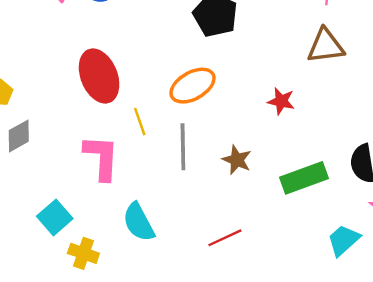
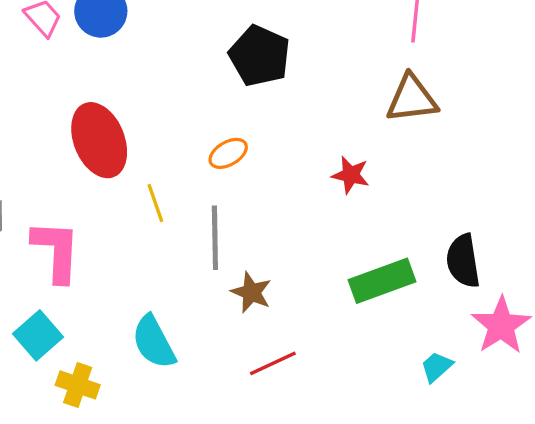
orange ellipse: (193, 86) -> (228, 153), size x0.6
pink L-shape: (101, 157) -> (56, 251), moved
brown star: (237, 160) -> (251, 292), moved
cyan trapezoid: (344, 240) -> (437, 367), size x0.7

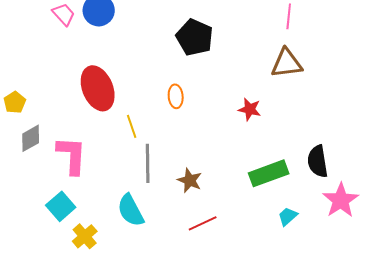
orange ellipse: (228, 153) -> (176, 96), turned -65
gray line: (215, 238) -> (148, 163), moved
cyan trapezoid: (437, 367) -> (288, 216), moved
yellow cross: (78, 385) -> (85, 236), turned 30

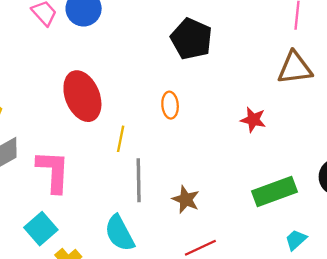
yellow line: (132, 126) -> (121, 139), turned 30

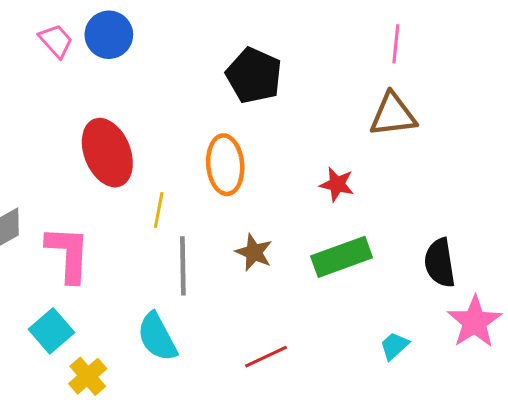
orange ellipse: (170, 105) -> (225, 165), size x1.6
green rectangle: (275, 192) -> (342, 257), moved
brown star: (186, 199) -> (254, 252), moved

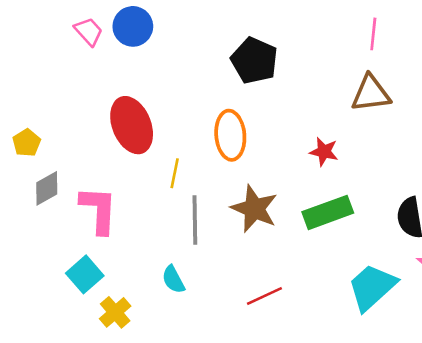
brown star: (254, 252) -> (254, 209), size x1.5
cyan semicircle: (157, 337) -> (173, 279), size x0.7
cyan trapezoid: (394, 346) -> (372, 287), size x2.0

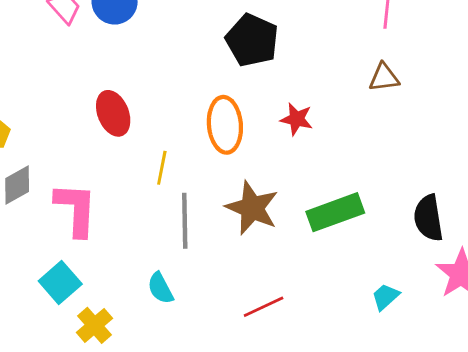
brown triangle: (371, 93) -> (384, 78), size x0.7
red ellipse: (132, 125) -> (113, 113), size x0.7
red star: (324, 152) -> (297, 119), moved
cyan trapezoid: (372, 287) -> (385, 297), size x0.5

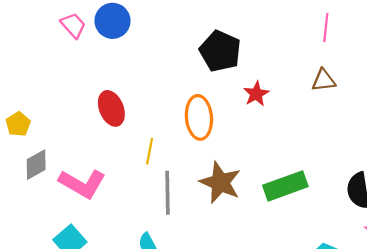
red star: (297, 119) -> (256, 94), moved, turned 30
pink L-shape: (76, 209) -> (82, 184), turned 117

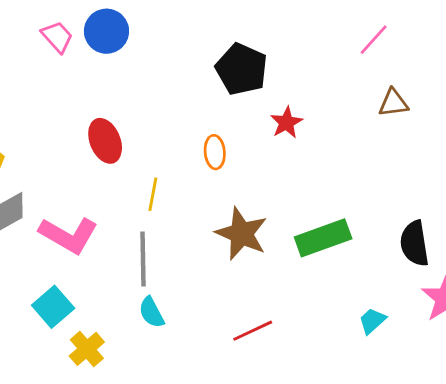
pink line: (326, 28) -> (374, 40), turned 36
brown triangle: (324, 80) -> (393, 103), moved
orange ellipse: (199, 117) -> (215, 152), size x0.6
gray line: (168, 193) -> (143, 259), moved

